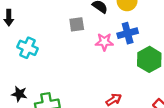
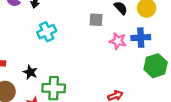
cyan cross: (27, 48) -> (47, 32), turned 30

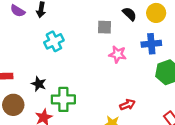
pink star: (118, 41) -> (118, 54), moved

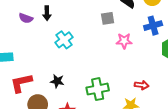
green cross: (63, 99) -> (98, 89), moved
red arrow: (127, 105) -> (142, 85), turned 40

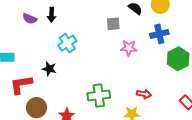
black star: (57, 81) -> (49, 69), moved

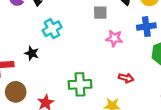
red arrow: (144, 94) -> (126, 78), moved

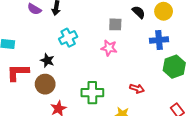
pink star: (114, 38) -> (109, 48), moved
brown circle: (16, 92) -> (45, 84), moved

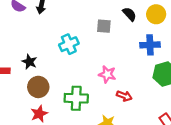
cyan cross: (68, 38) -> (69, 44), moved
pink star: (109, 48) -> (107, 74), moved
brown circle: (45, 84) -> (38, 87), moved

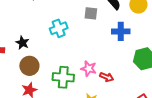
blue cross: (150, 45) -> (121, 31), moved
pink star: (107, 74) -> (89, 69), moved

